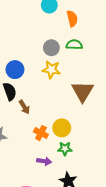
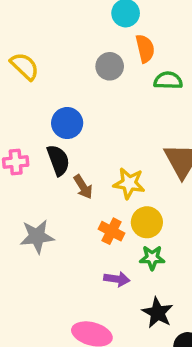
orange semicircle: (72, 19) -> (145, 49), moved
gray circle: (51, 48) -> (110, 66), moved
yellow star: (51, 70) -> (129, 183), moved

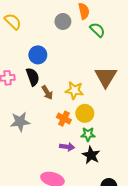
green semicircle: (168, 80) -> (97, 30), turned 42
black star: (158, 313) -> (91, 155), moved

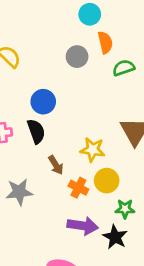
green semicircle: (97, 30) -> (124, 68), turned -63
brown arrow: (47, 92) -> (56, 165), moved
green star: (88, 134) -> (125, 209), moved
purple arrow: (67, 147) -> (83, 226), size x1.5

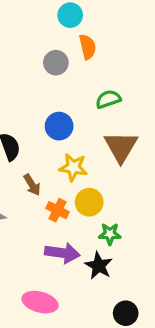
green semicircle: (124, 68) -> (108, 99), moved
blue circle: (43, 102) -> (59, 126), moved

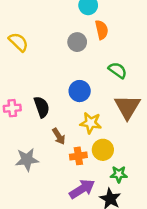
green semicircle: (108, 99) -> (118, 70), turned 54
orange cross: (57, 210) -> (78, 156), turned -35
purple arrow: (62, 253) -> (82, 189), turned -40

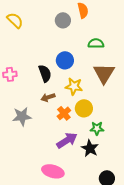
green semicircle: (118, 70) -> (96, 43), turned -35
black semicircle: (42, 107) -> (45, 73), moved
brown arrow: (59, 136) -> (48, 97), turned 104
orange cross: (78, 156) -> (64, 113), turned -32

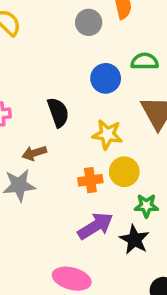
blue circle: (65, 60) -> (106, 78), moved
brown arrow: (48, 97) -> (34, 153), moved
orange cross: (64, 113) -> (90, 180), turned 32

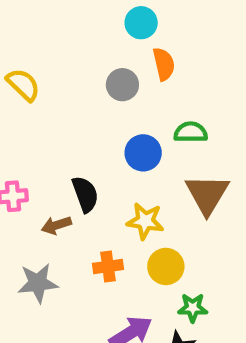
brown arrow: (34, 153) -> (56, 225), moved
orange cross: (90, 180) -> (108, 266), moved

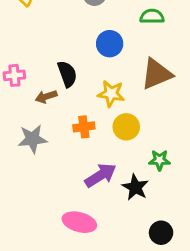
green semicircle: (191, 132) -> (152, 16), moved
brown triangle: (207, 194) -> (156, 74), turned 36
green star: (193, 308) -> (160, 160), moved

